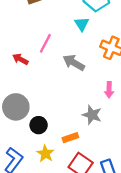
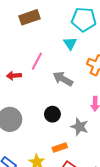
red arrow: (20, 59) -> (14, 76), turned -32
black circle: (39, 125) -> (52, 114), moved

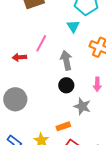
gray arrow: (63, 79) -> (66, 60), turned 48
black circle: (52, 114) -> (66, 85), moved

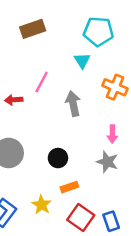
black circle: (66, 85) -> (58, 158), moved
gray star: (82, 106) -> (107, 162), moved

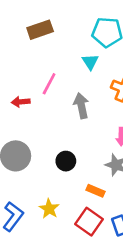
orange rectangle: (69, 187) -> (95, 191), moved, turned 42

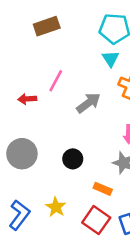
cyan triangle: (90, 62) -> (111, 59), moved
gray arrow: (81, 106) -> (88, 103), turned 65

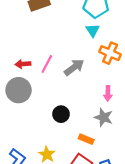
pink line: (56, 81) -> (47, 64), moved
gray circle: (22, 154) -> (19, 90), moved

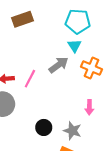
gray arrow: (74, 67) -> (59, 65), moved
gray star: (103, 117) -> (72, 131), moved

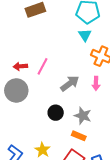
gray arrow: (59, 65) -> (70, 83), moved
pink arrow: (89, 107) -> (96, 83), moved

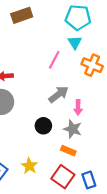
pink line: (43, 66) -> (54, 60), moved
pink arrow: (96, 83) -> (78, 107), moved

